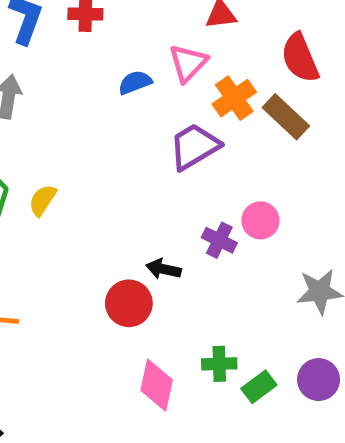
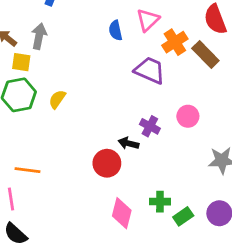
blue semicircle: (135, 82) -> (115, 30), turned -84
purple trapezoid: (194, 147) -> (150, 70), turned 52
purple cross: (219, 240) -> (150, 126), moved

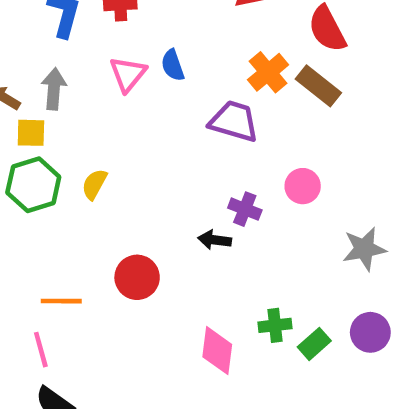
pink triangle: (148, 20) -> (128, 74), moved
red circle: (107, 163) -> (137, 277), moved

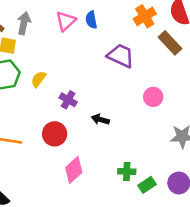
orange cross: (268, 72) -> (145, 16), moved
purple cross: (245, 209) -> (68, 100), moved
pink diamond: (217, 351) -> (74, 170), moved, turned 32

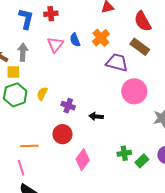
orange cross: (145, 16) -> (101, 38), moved
purple trapezoid: (121, 56) -> (117, 63), moved
pink circle: (153, 97) -> (134, 91), size x1.6

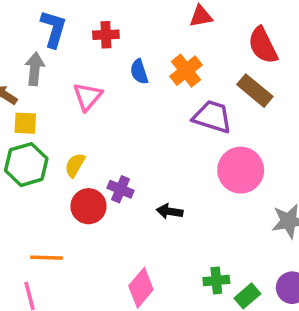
red cross: (51, 14) -> (106, 35), moved
pink triangle: (55, 44) -> (88, 96), moved
gray arrow: (23, 52) -> (35, 69), moved
red circle: (62, 134) -> (88, 206), moved

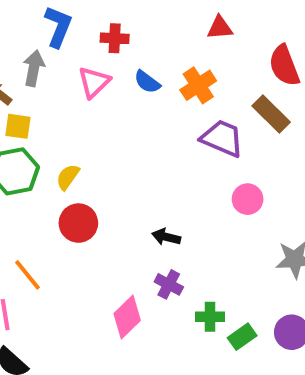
blue semicircle: (139, 72) -> (147, 82), turned -40
pink triangle: (88, 96) -> (94, 82), moved
pink circle: (241, 170) -> (248, 199), size x0.6
purple cross: (120, 189) -> (169, 284), moved
orange line: (47, 258) -> (28, 275), turned 44

